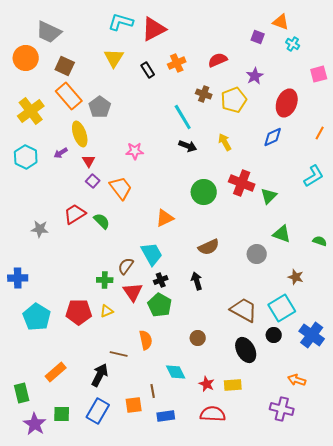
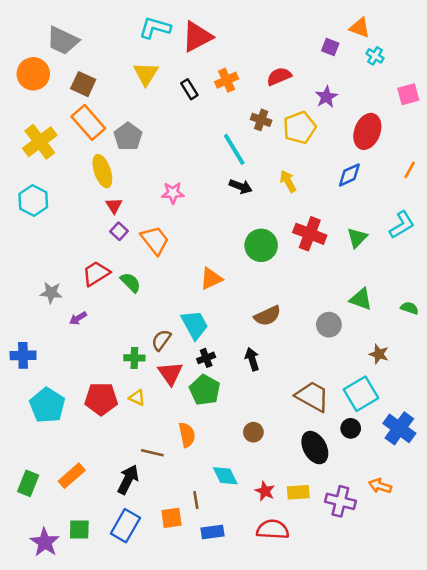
purple arrow: (61, 153) -> (78, 318), moved
green triangle: (269, 196) -> (357, 238), moved
yellow triangle: (107, 311) -> (137, 398), turned 48
green rectangle: (22, 393) -> (28, 483), moved, turned 36
purple cross: (282, 409) -> (340, 501), moved

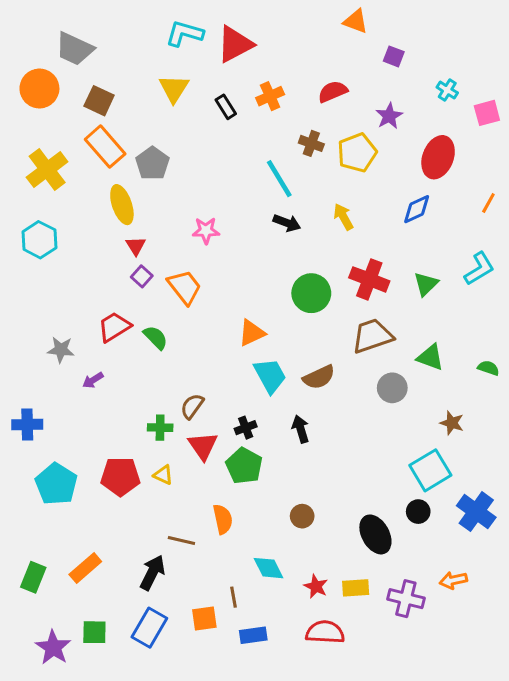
orange triangle: (360, 28) -> (356, 21), moved
cyan cross: (375, 56) -> (447, 90), moved
cyan trapezoid: (195, 325) -> (270, 376), moved
brown trapezoid: (312, 396) -> (372, 336), moved, turned -48
orange arrow: (380, 486) -> (453, 580), turned -30

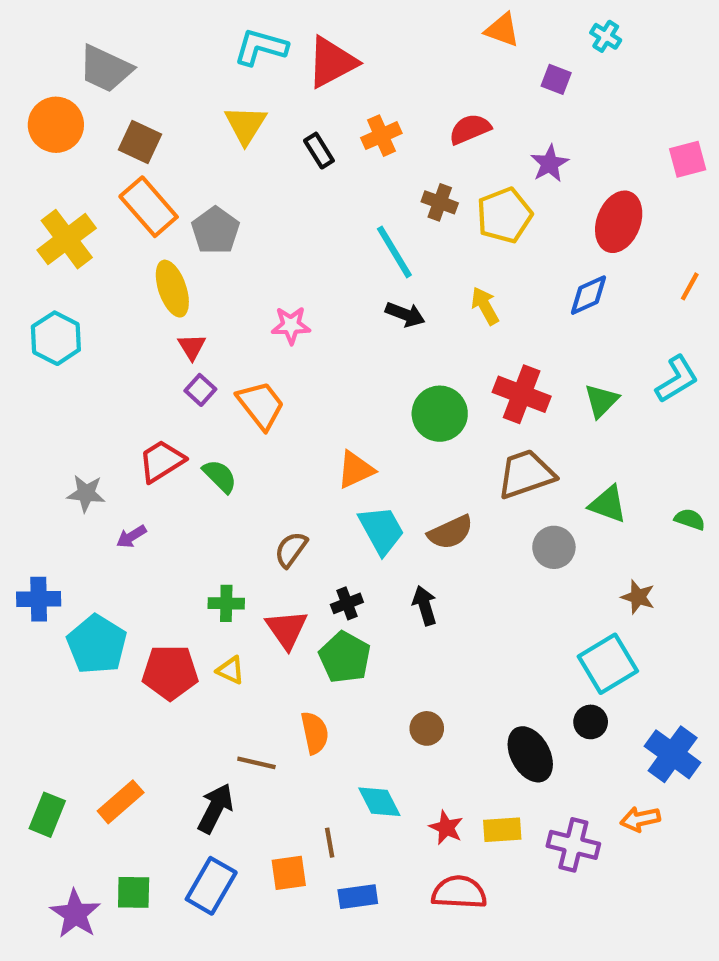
cyan cross: (447, 90) -> (606, 36), moved
brown semicircle: (192, 406) -> (291, 549), moved
cyan pentagon: (56, 484) -> (97, 644), moved
blue cross: (476, 512) -> (673, 754), moved

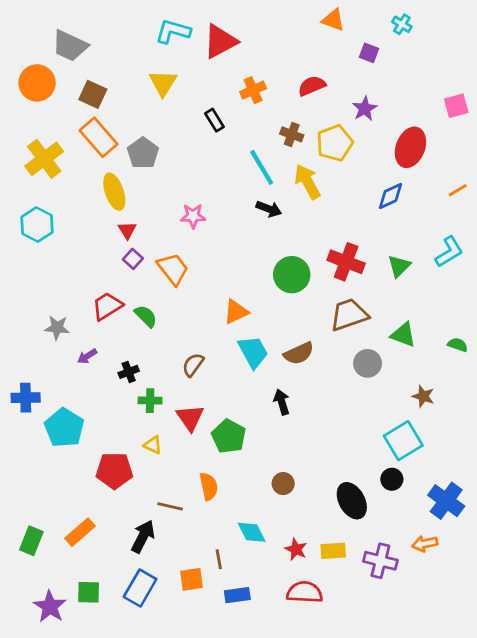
black rectangle: (319, 151) -> (214, 120), moved
orange line: (690, 286) -> (458, 190), turned 30
yellow arrow: (485, 306) -> (307, 182), moved, size x1.4
black cross: (347, 603) -> (129, 372), moved
red pentagon: (170, 672) -> (114, 471), moved

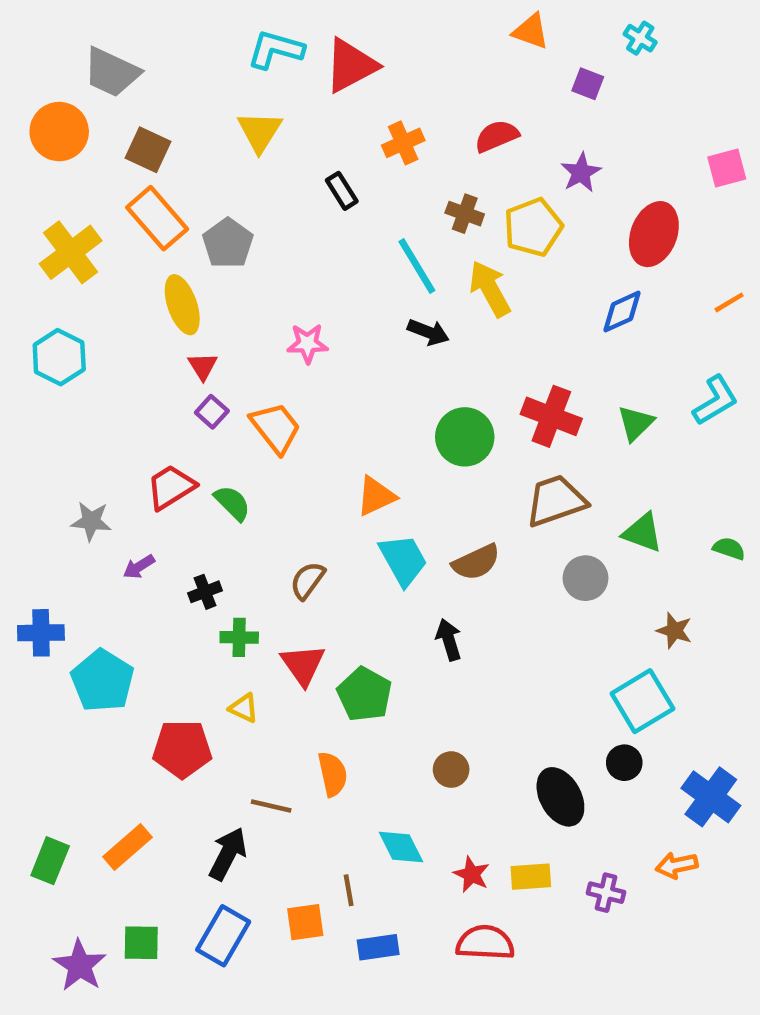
purple cross: (380, 561) -> (606, 893), size x0.7

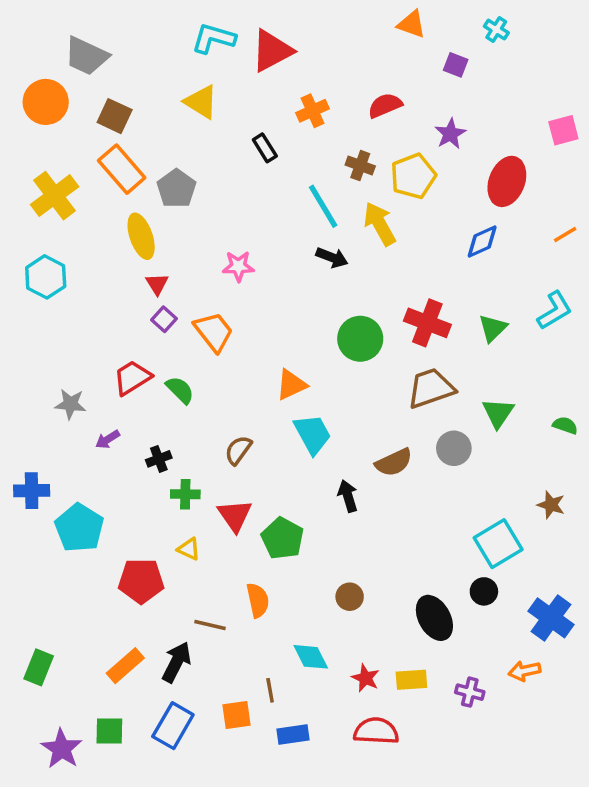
yellow triangle: (260, 132) -> (201, 102), turned -30
green triangle: (642, 533) -> (498, 413), turned 44
brown semicircle: (476, 562) -> (394, 462), moved
brown star: (674, 631) -> (551, 505), moved
orange rectangle: (128, 847) -> (125, 666), moved

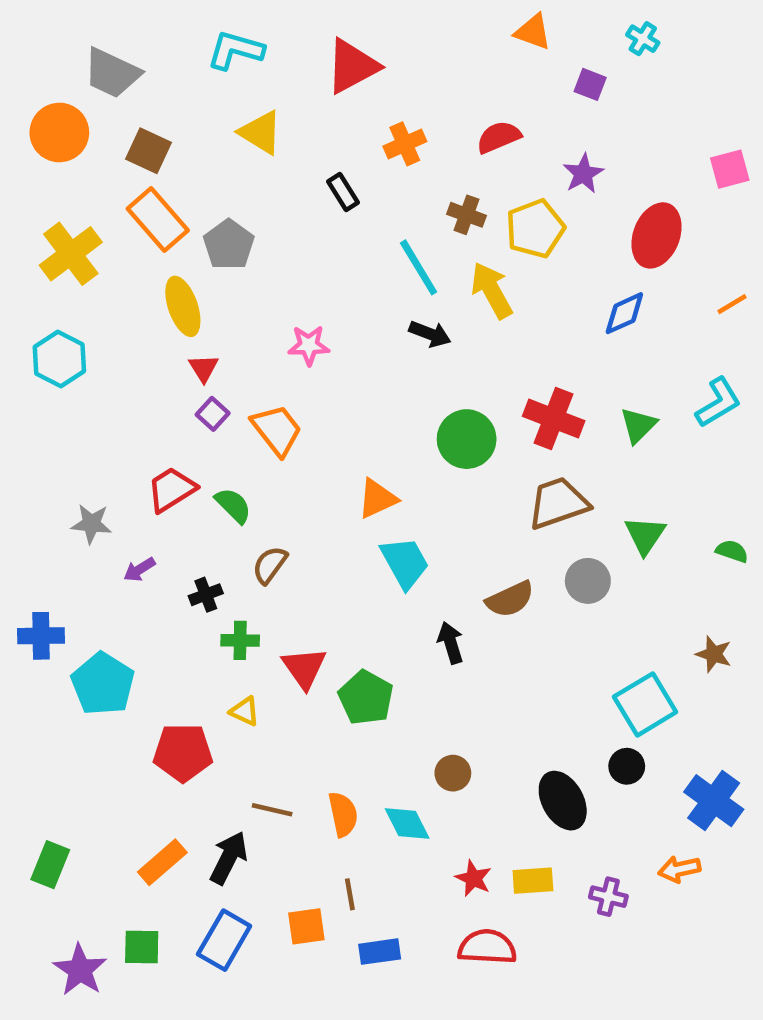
cyan L-shape: (214, 38) -> (236, 50), moved
brown semicircle: (238, 450) -> (270, 565), moved
orange semicircle: (258, 600) -> (343, 814), moved
cyan diamond: (311, 657) -> (407, 823), moved

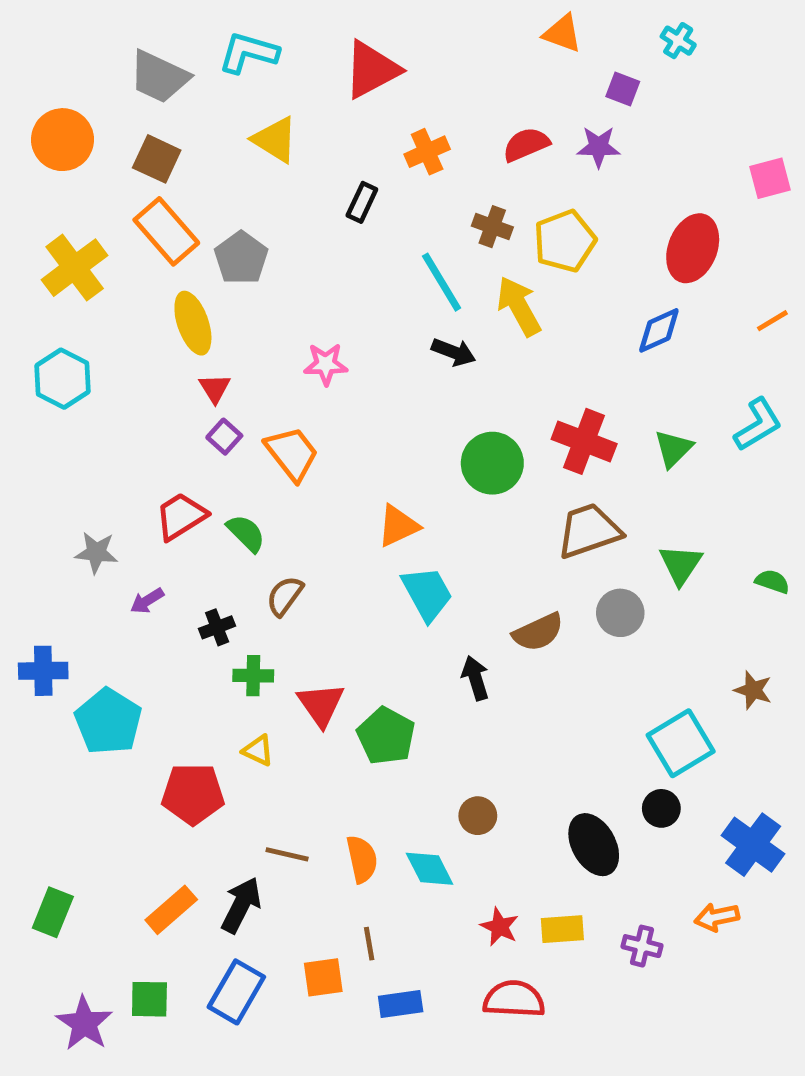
gray trapezoid: (112, 73) -> (159, 77), moved
purple star: (583, 174) -> (599, 147), moved, turned 30
black rectangle: (343, 192) -> (362, 202), turned 57

